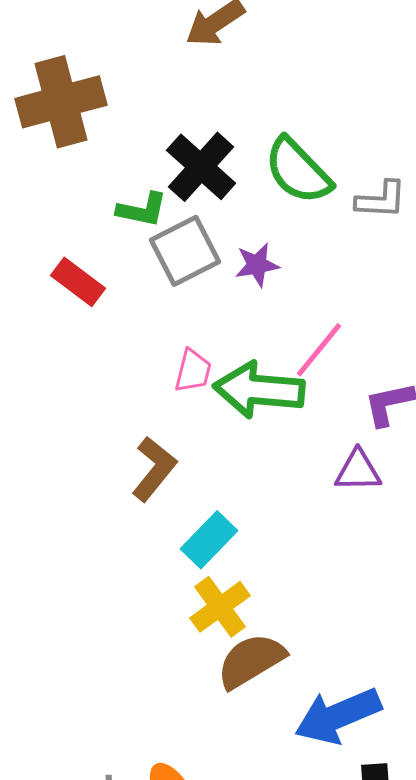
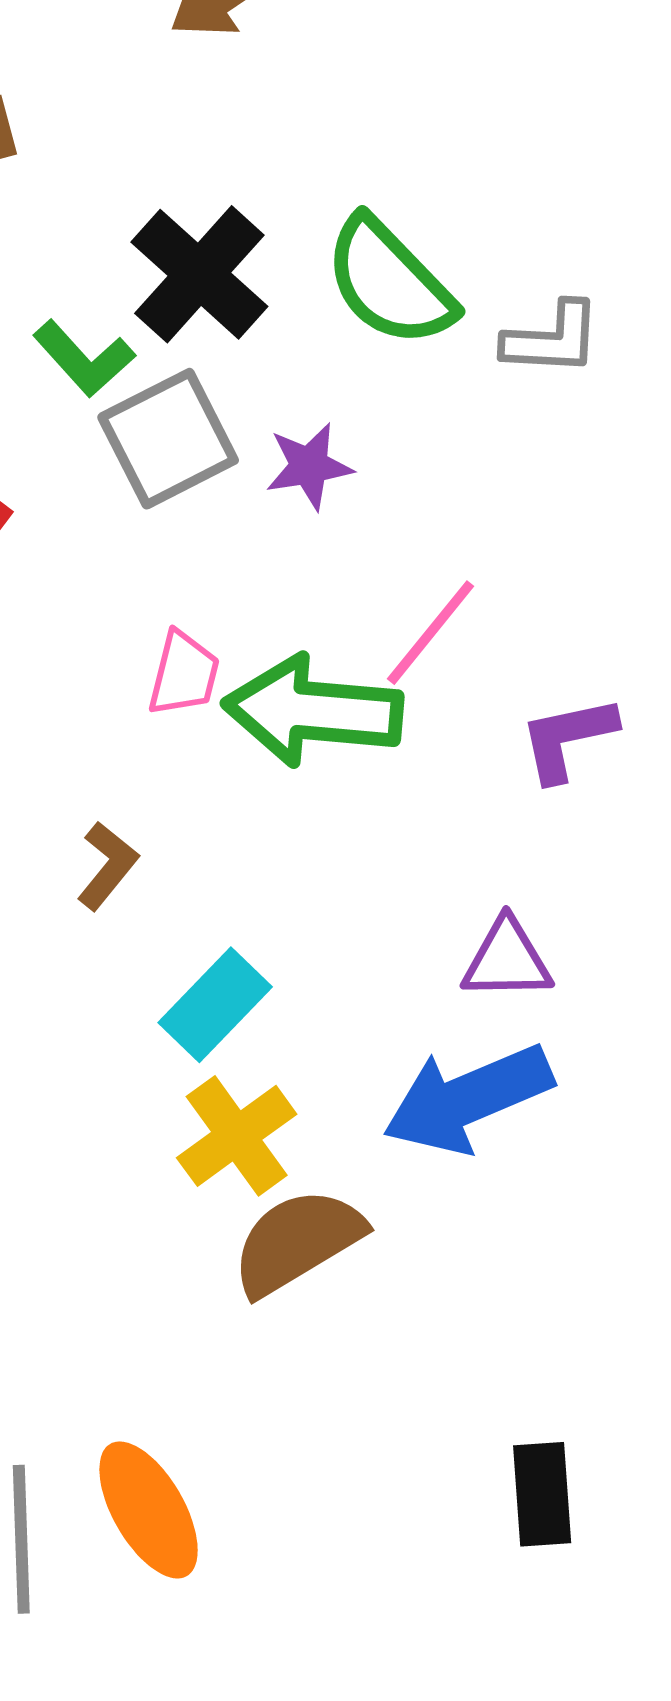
green L-shape: (142, 210) -> (84, 358), turned 36
brown L-shape: (154, 469) -> (107, 866), size x0.7
purple triangle: (358, 471) -> (507, 960), moved
blue arrow: (338, 716) -> (468, 1099), moved

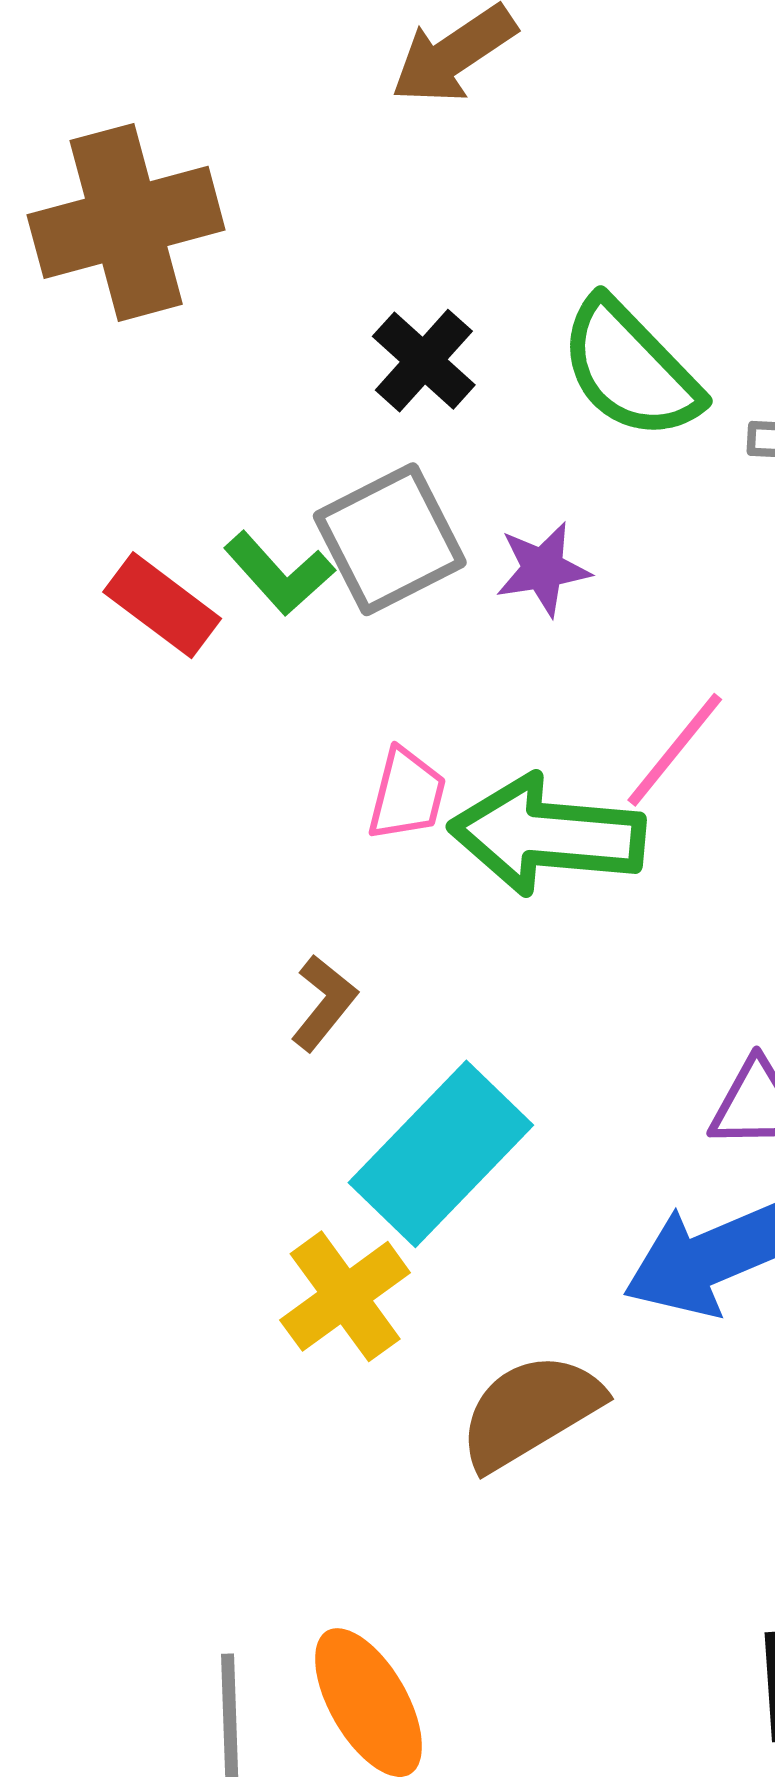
black cross: (199, 274) -> (424, 361), size x0.7
green L-shape: (84, 358) -> (279, 573), moved
cyan rectangle: (215, 1005) -> (441, 1154), size x1.5
yellow cross: (237, 1136) -> (345, 1296), moved

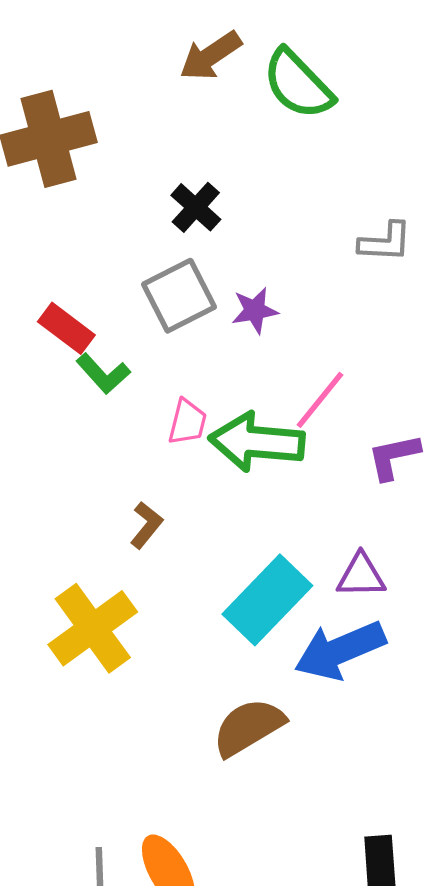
green semicircle: (630, 369) -> (298, 84), moved
green L-shape: (279, 573) -> (103, 374), moved
cyan rectangle: (441, 1154) -> (267, 600), moved
yellow cross: (345, 1296) -> (93, 628), moved, size x1.4

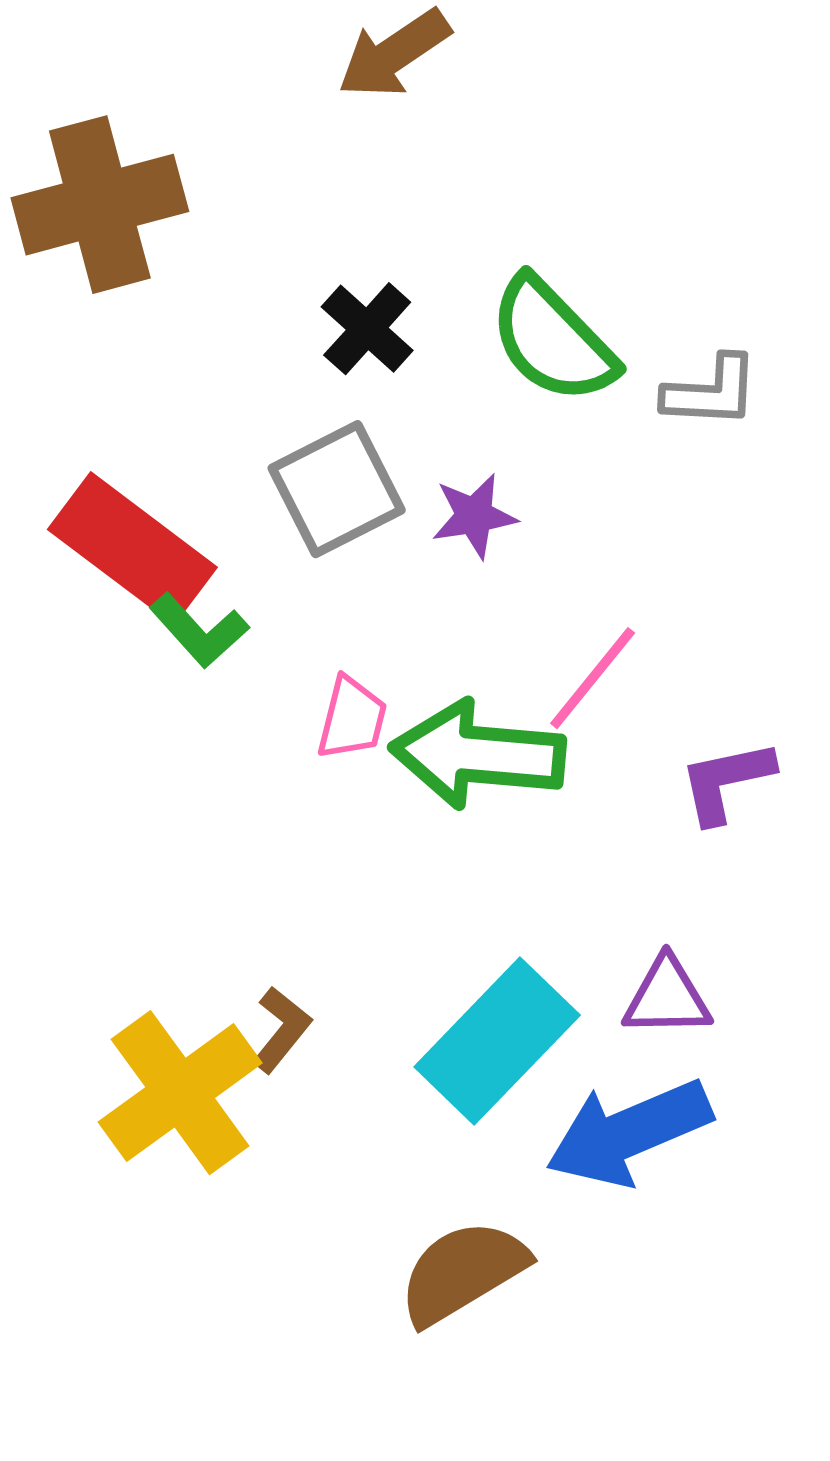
green semicircle: (298, 84) -> (552, 340), moved
red rectangle: (66, 328) -> (132, 548), size x1.6
brown L-shape: (146, 525) -> (281, 1030), moved

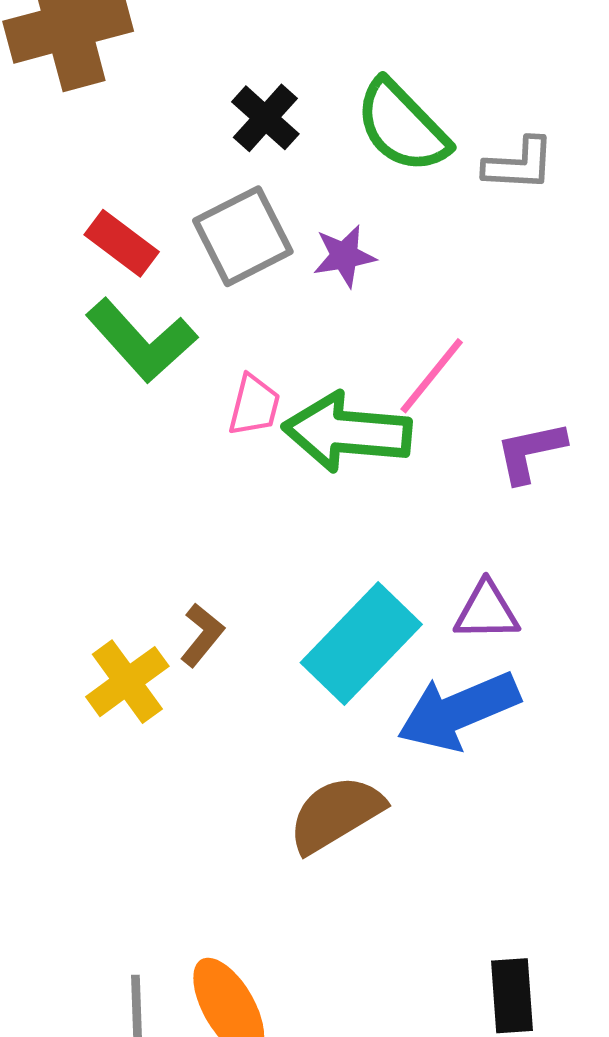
red rectangle: (132, 548) -> (122, 243), moved, size x0.6
green L-shape: (199, 630) -> (141, 340), size x1.5
yellow cross: (180, 1093) -> (127, 682), size x0.7

